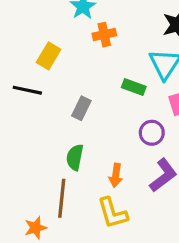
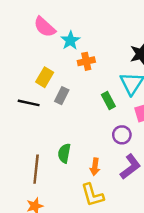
green rectangle: (134, 87) -> (108, 101), turned 42
gray rectangle: (81, 108) -> (62, 96), moved
brown line: (62, 198) -> (36, 169), moved

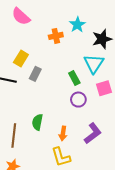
cyan star: (70, 40) -> (77, 25), moved
orange cross: (86, 61) -> (56, 36), moved
purple circle: (122, 135) -> (78, 100), moved

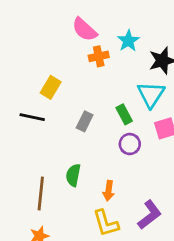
pink semicircle: (21, 16) -> (85, 29), moved
gray rectangle: (35, 74) -> (85, 121), moved
purple L-shape: (93, 133) -> (150, 215), moved

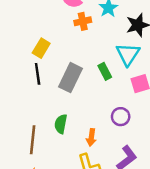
black line: (32, 117) -> (38, 74), moved, turned 70
gray rectangle: (85, 121) -> (71, 78), size x1.6
purple circle: (130, 144) -> (121, 117), moved

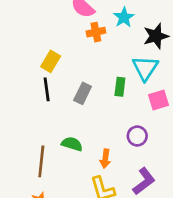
green rectangle: (105, 71) -> (120, 87), turned 35
gray rectangle: (71, 78) -> (83, 93), size x0.7
green semicircle: (61, 124) -> (72, 144), turned 96

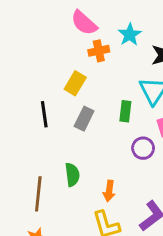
yellow rectangle: (51, 61) -> (75, 83), moved
purple circle: (137, 136) -> (143, 148), moved
green semicircle: (72, 144) -> (72, 175), turned 66

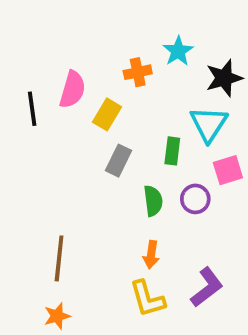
pink semicircle: (84, 23) -> (72, 90), moved, turned -116
black line: (44, 114) -> (32, 109), moved
green semicircle: (72, 175) -> (153, 201), moved

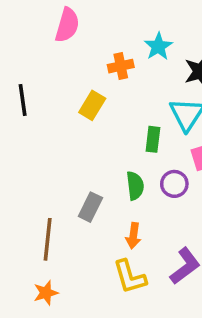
pink semicircle: (72, 90) -> (67, 25), moved
gray rectangle: (119, 161) -> (90, 207), moved

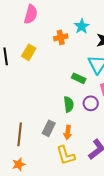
yellow rectangle: (92, 105) -> (29, 52), moved
green rectangle: (153, 139) -> (79, 78), turned -72
gray rectangle: (90, 207) -> (49, 128), moved

